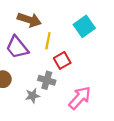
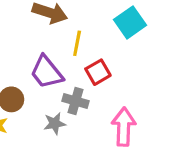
purple trapezoid: (17, 47) -> (47, 72), moved
pink arrow: (80, 98) -> (124, 127), turned -40

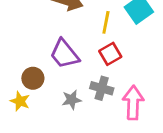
yellow line: (77, 43) -> (106, 22), moved
gray cross: (75, 101) -> (102, 88), moved

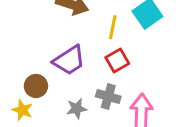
purple trapezoid: (64, 54) -> (69, 60), turned -84

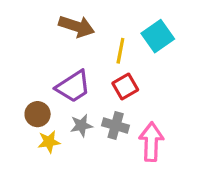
gray star: (77, 109) -> (81, 126), moved
yellow star: (22, 110) -> (49, 142), moved, turned -30

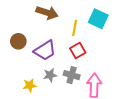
cyan square: (158, 36) -> (98, 19), turned -30
brown circle: (38, 114) -> (18, 41), moved

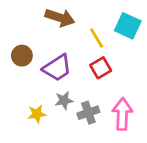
yellow line: (75, 28) -> (97, 38), turned -42
gray cross: (72, 75) -> (88, 113), moved, turned -35

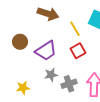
yellow star: (37, 114) -> (23, 88), moved

